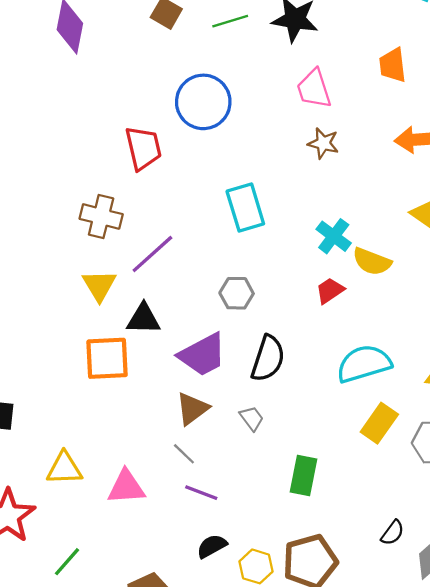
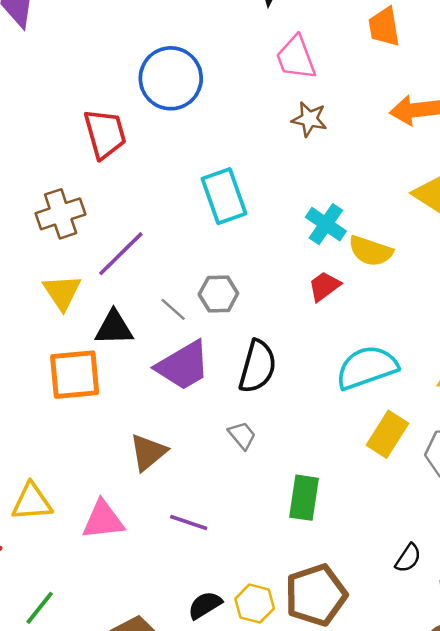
brown cross: (101, 217) -> (61, 214), turned -30
brown triangle: (192, 409) -> (148, 452), moved
gray line: (184, 454) -> (173, 309), moved
black semicircle: (212, 546) -> (205, 605), moved

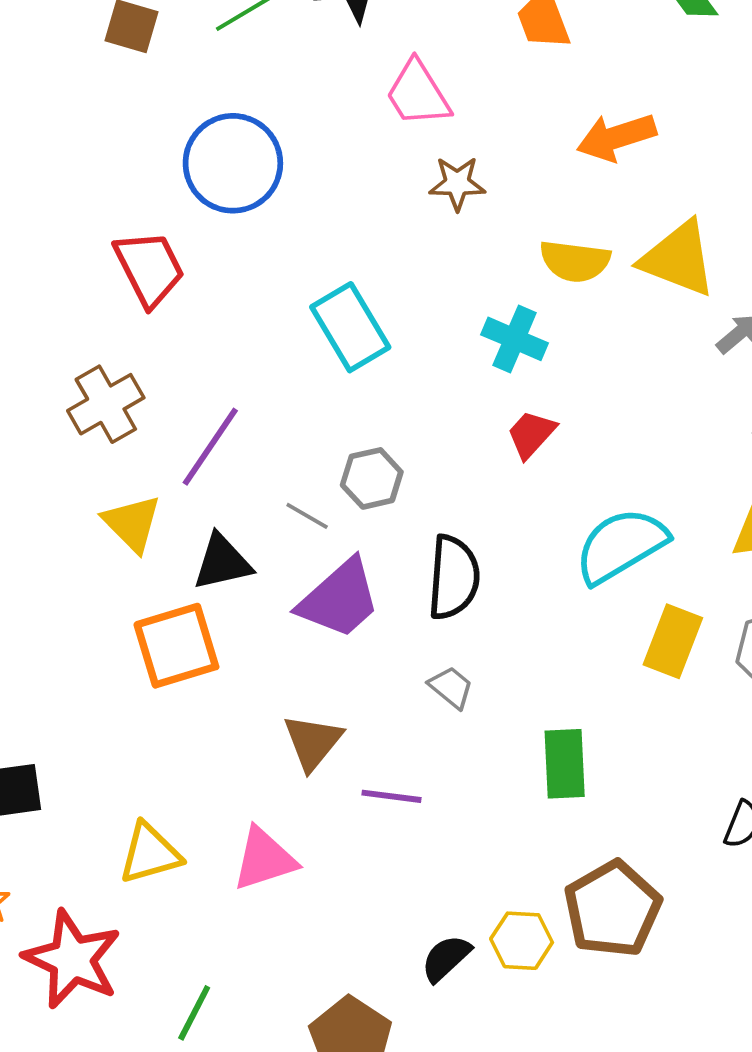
yellow semicircle: (371, 251) -> (575, 261), moved
purple line: (189, 522) -> (392, 796), moved

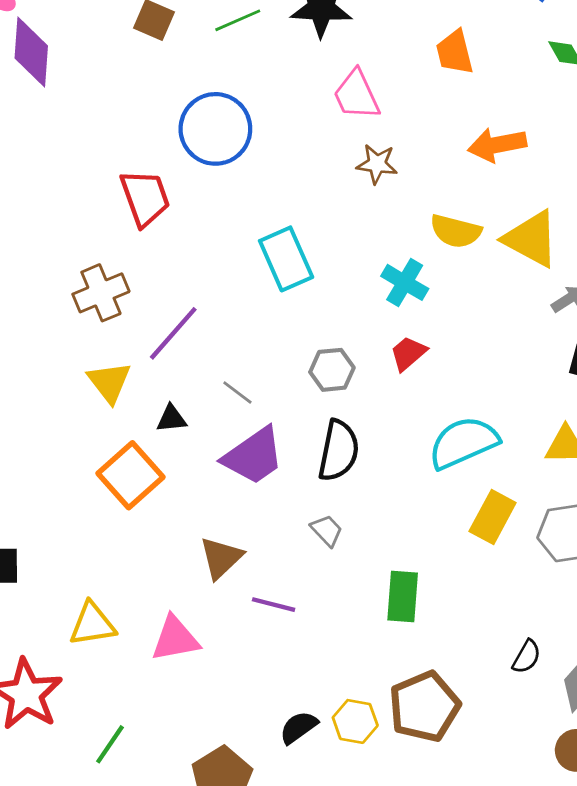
gray hexagon: (372, 478) -> (332, 370), moved
black triangle: (222, 562) -> (171, 419), size x0.7
orange square: (176, 646) -> (131, 475), turned -32

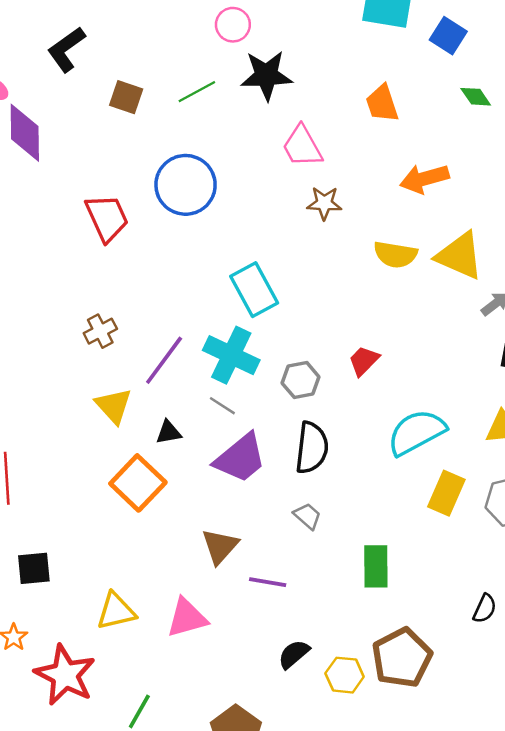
red trapezoid: (145, 198) -> (107, 218), moved
cyan cross: (405, 282) -> (231, 355), moved, size x1.4
brown cross: (101, 293) -> (100, 331), size x0.7
black semicircle: (299, 727) -> (294, 654), moved

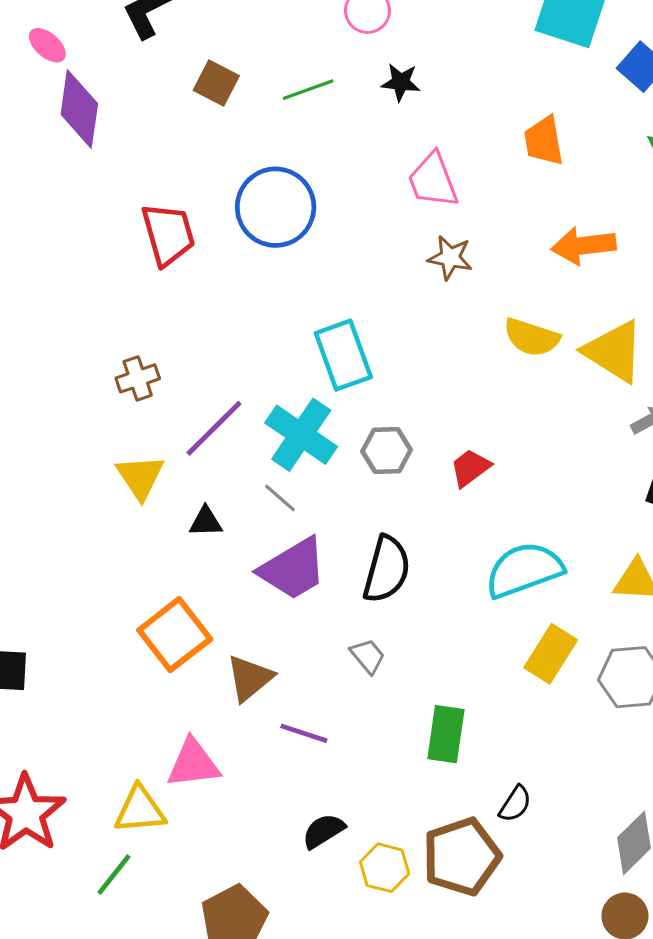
black star: (266, 75) -> (401, 82), size x0.6
gray hexagon: (301, 380) -> (387, 451), moved
orange square: (138, 483) -> (175, 635), moved
black semicircle: (485, 609) -> (515, 804), moved
yellow triangle: (116, 611) -> (140, 810), moved

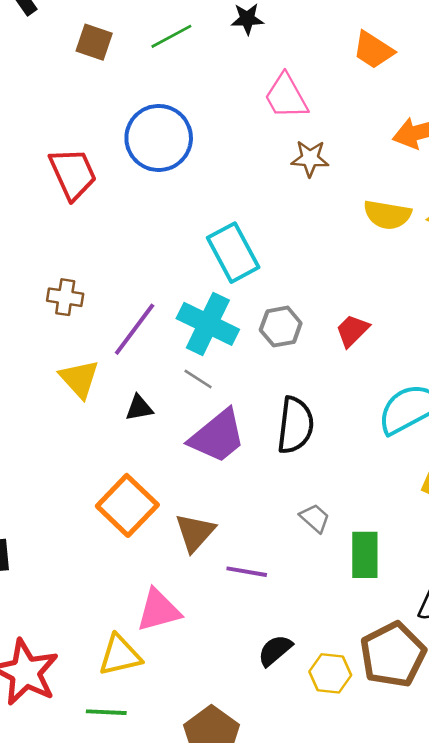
orange trapezoid: (544, 141) -> (373, 50), turned -39
brown cross: (138, 378) -> (65, 297), turned 36
gray trapezoid: (368, 656) -> (315, 518), moved
green line: (114, 874) -> (106, 712), turned 63

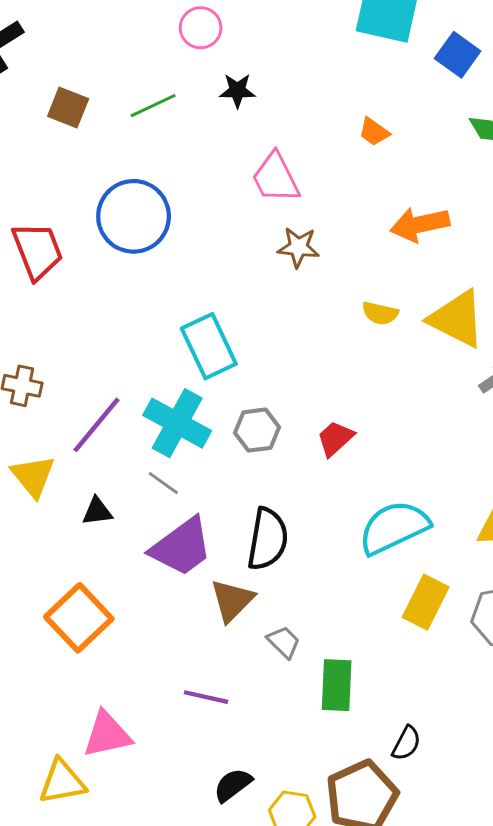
orange trapezoid: (373, 50) -> (374, 132), size x0.7
yellow semicircle: (387, 215) -> (380, 313), size x0.7
brown triangle: (195, 532) -> (232, 600), moved

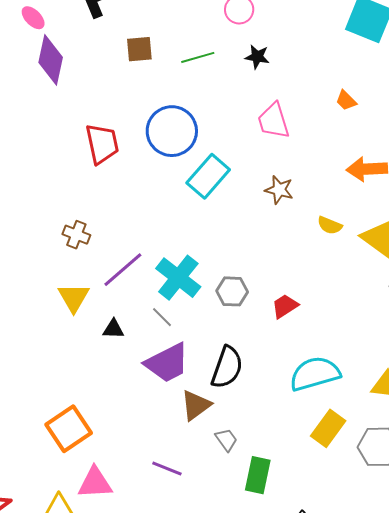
brown square: (68, 108) -> (139, 49), turned -36
brown star: (298, 247) -> (279, 190), moved
cyan rectangle: (209, 346) -> (208, 176), moved, turned 57
orange square: (79, 618) -> (69, 429), moved

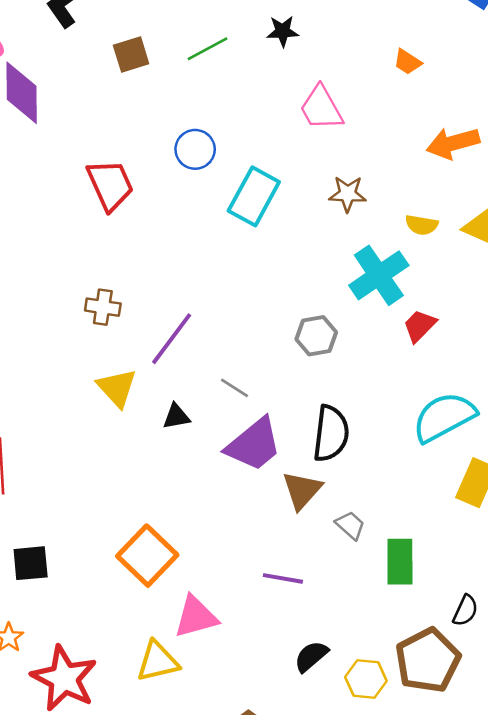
blue circle: (172, 131) -> (195, 149), size x0.6
cyan cross: (178, 278) -> (379, 275), moved, turned 30
red trapezoid: (285, 306) -> (420, 326), moved

